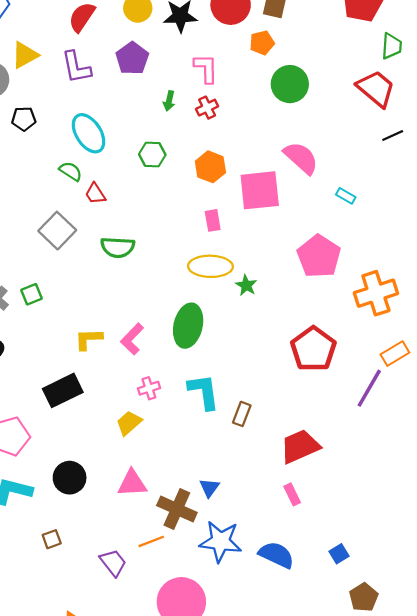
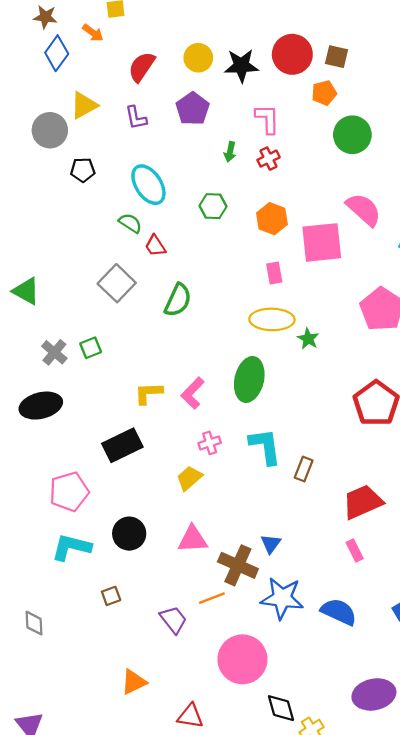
purple L-shape: (76, 67) -> (136, 118), size x0.7
green semicircle: (118, 247) -> (178, 300), turned -68

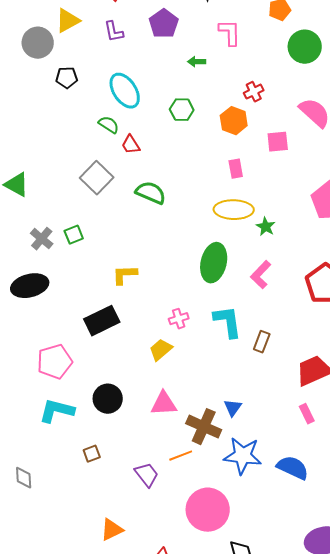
green arrow: (230, 152) -> (197, 62), turned 78
red cross: (269, 159) -> (254, 92), moved
pink square: (322, 242) -> (278, 142), size x0.6
green semicircle: (178, 300) -> (151, 193), turned -92
pink L-shape: (193, 393) -> (261, 275), moved

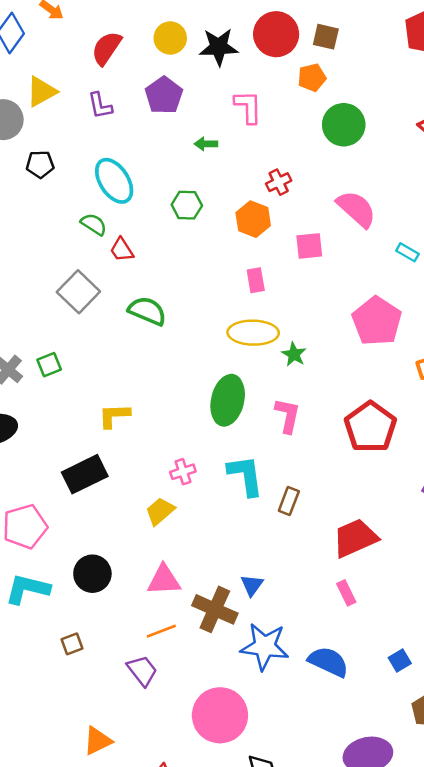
pink L-shape: (261, 275) -> (288, 416), turned 148
orange line: (181, 456) -> (161, 631), moved

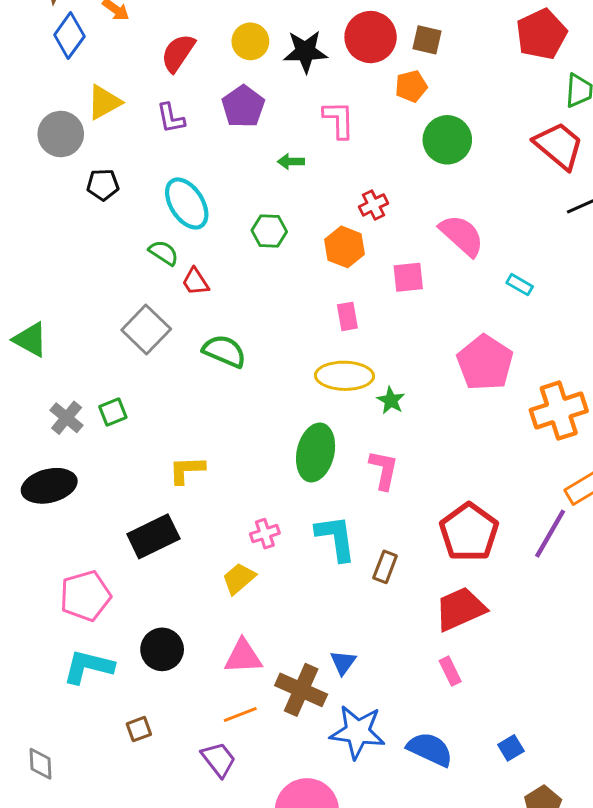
red pentagon: (370, 427) -> (469, 532), moved

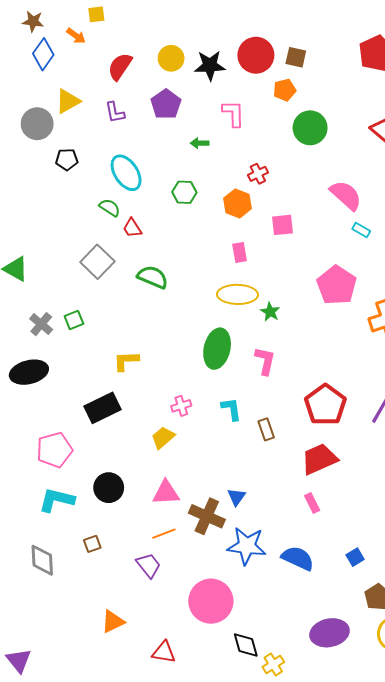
pink semicircle: (462, 235) -> (346, 195), moved
cyan L-shape: (336, 538) -> (231, 409), size x0.7
brown rectangle: (385, 567) -> (266, 429), turned -40
gray diamond: (40, 764) -> (42, 560), moved, size x1.4

